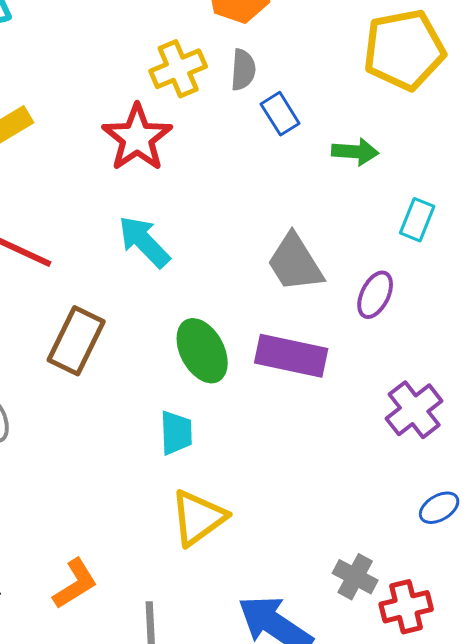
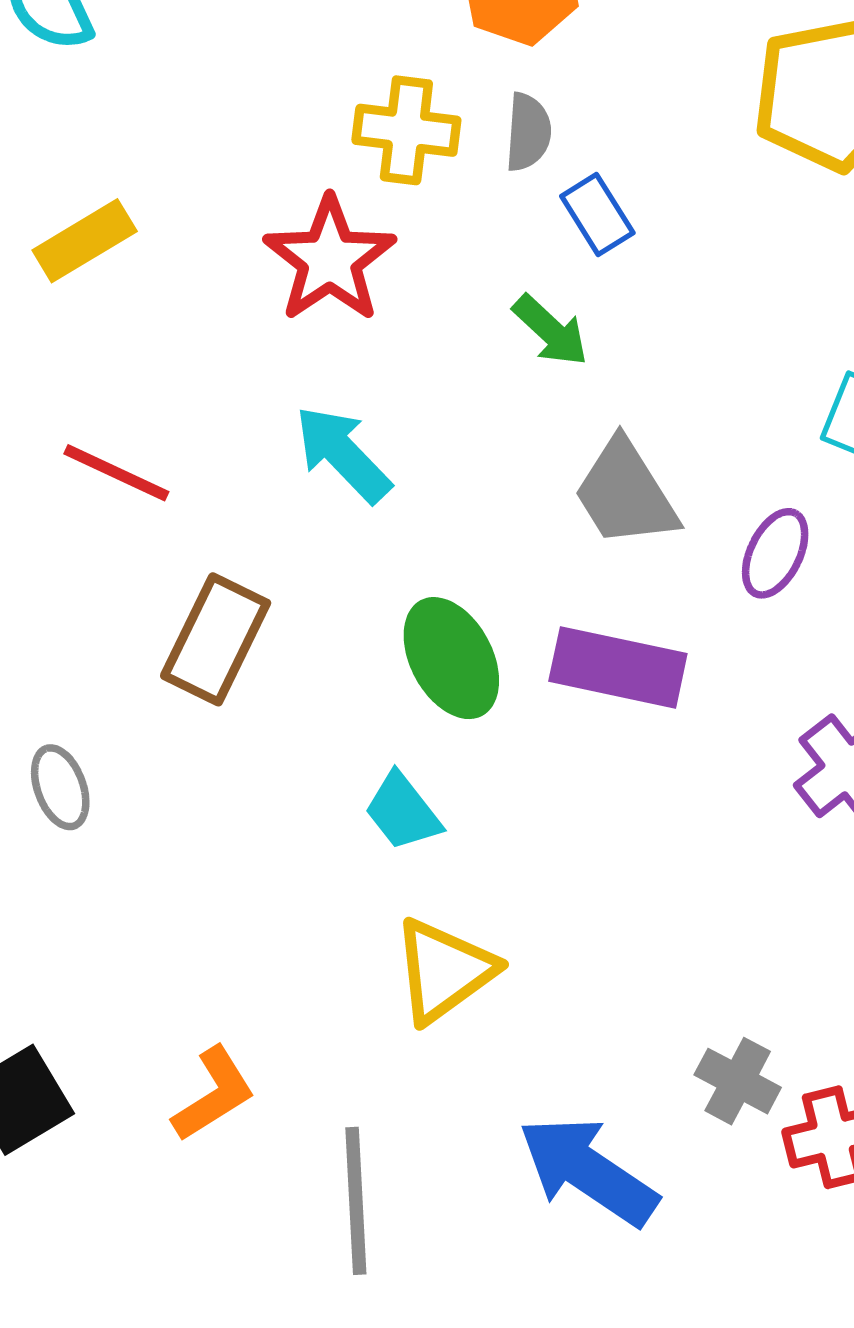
yellow cross: (178, 69) -> (406, 130), turned 30
green arrow: (355, 152) -> (551, 331), moved, turned 39
cyan trapezoid: (176, 433) -> (403, 812), turned 144

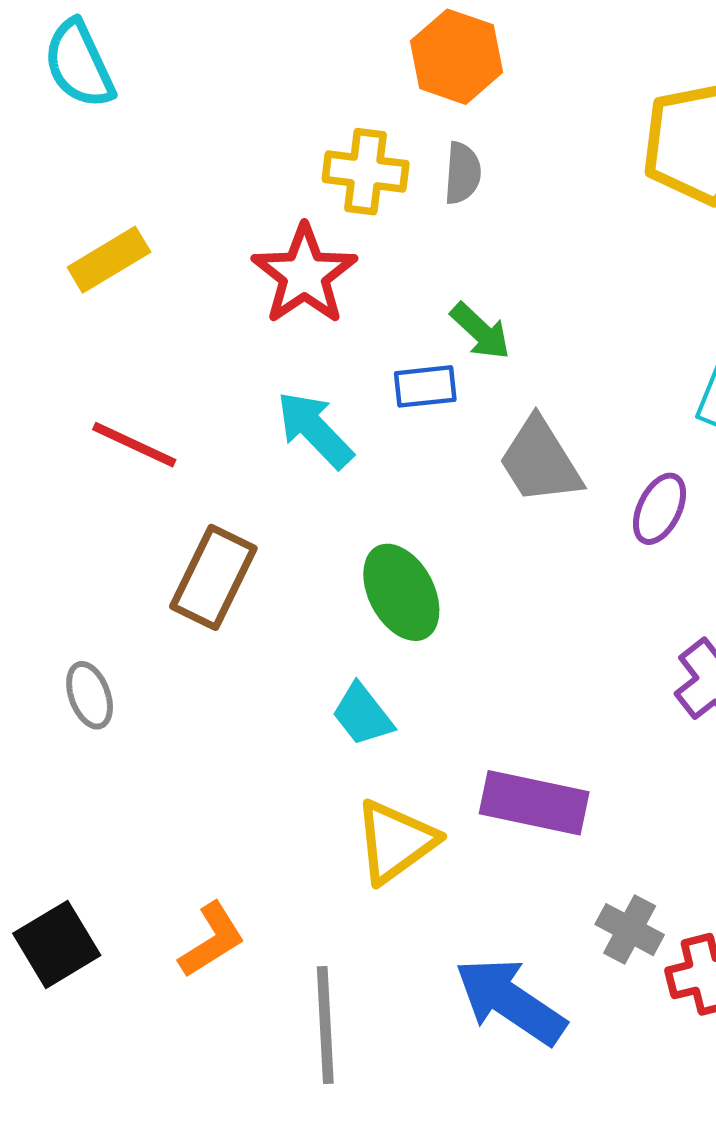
blue rectangle: (597, 215) -> (425, 386), moved, turned -64
purple rectangle: (618, 667) -> (534, 803), moved

